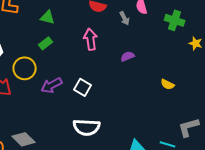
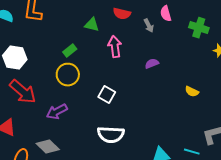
green triangle: (48, 17) -> (92, 25), moved
yellow circle: (25, 68) -> (68, 75), moved
purple arrow: (52, 85) -> (57, 112), moved

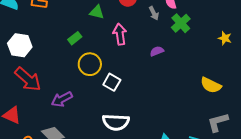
green cross: (199, 28) -> (181, 23), moved, turned 30
yellow circle: (68, 75) -> (90, 64), moved
yellow semicircle: (192, 92) -> (211, 85), moved, size x1.5

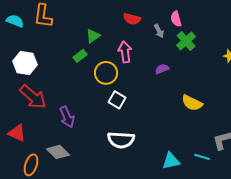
green triangle: (97, 12) -> (93, 36), moved, turned -49
yellow circle: (90, 64) -> (106, 73), moved
yellow semicircle: (211, 85) -> (192, 103), moved
purple arrow: (62, 99) -> (67, 117), turned -85

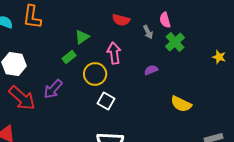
purple arrow: (67, 117) -> (53, 89), moved, turned 65

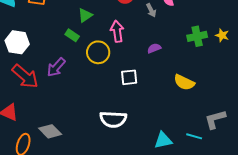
green cross: (175, 42) -> (197, 36), moved, turned 30
green rectangle: (69, 57) -> (72, 35), turned 72
white square: (106, 101) -> (129, 77), moved, turned -36

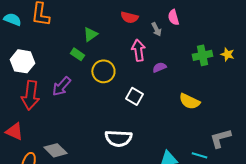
pink arrow: (117, 31) -> (138, 50), moved
red arrow: (25, 76) -> (30, 95), turned 56
white square: (129, 77) -> (134, 96), turned 36

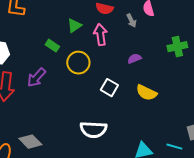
green triangle: (90, 34) -> (74, 26), moved
pink arrow: (138, 50) -> (100, 35), moved
yellow semicircle: (189, 101) -> (146, 93), moved

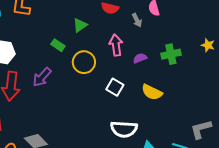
pink arrow: (100, 35) -> (116, 45), moved
green cross: (177, 47) -> (171, 54), moved
white semicircle: (93, 130) -> (124, 129), moved

